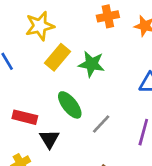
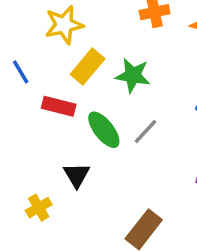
red rectangle: (25, 117) -> (59, 106), moved
gray line: (101, 124) -> (145, 132), moved

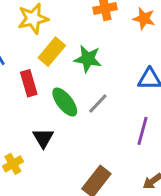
red rectangle: (59, 106) -> (29, 83), turned 60

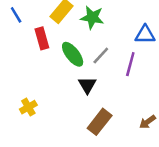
purple line: (142, 131) -> (130, 64), moved
black triangle: (43, 138) -> (87, 85), moved

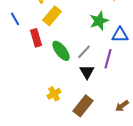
green star: (92, 17) -> (99, 21), moved, turned -30
black triangle: (87, 85) -> (87, 72), moved
yellow cross: (28, 107) -> (54, 94), moved

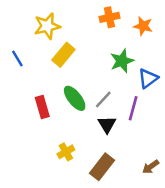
blue triangle: (120, 35) -> (148, 78), turned -36
red rectangle: (36, 38) -> (42, 107), moved

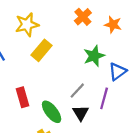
orange cross: (109, 17) -> (83, 17), turned -30
green ellipse: (75, 98) -> (52, 112), moved

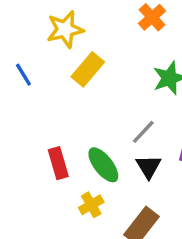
red rectangle: (22, 97) -> (58, 163), moved

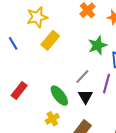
red rectangle: (58, 163) -> (19, 91), moved, turned 54

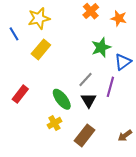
yellow rectangle: (50, 40) -> (41, 49), moved
blue line: (13, 43) -> (14, 34), moved

